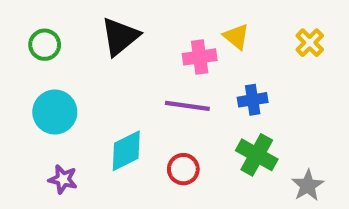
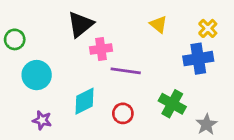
green circle: (45, 45) -> (15, 39), moved
pink cross: (200, 57) -> (101, 49), moved
blue cross: (253, 100) -> (198, 59), moved, size x1.5

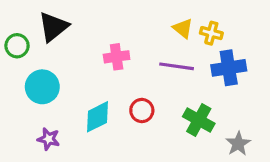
black triangle: (80, 24) -> (53, 27), moved
yellow cross: (208, 28) -> (211, 33), moved, turned -30
purple line: (126, 71) -> (177, 66), moved
red circle: (123, 113) -> (142, 111), moved

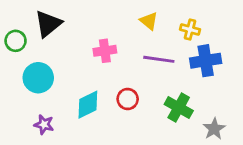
yellow triangle: (183, 28) -> (149, 21), moved

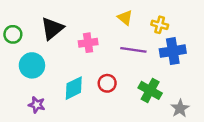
black triangle: (48, 24) -> (52, 28), moved

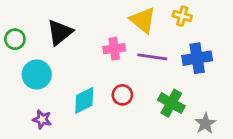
yellow triangle: (125, 18) -> (143, 20), size x1.5
yellow cross: (160, 25) -> (182, 16), moved
pink cross: (88, 43) -> (114, 49), moved

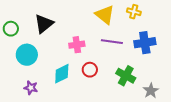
pink cross: (114, 49) -> (77, 45), moved

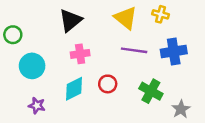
black triangle: (44, 24) -> (70, 20), moved
pink cross: (77, 45) -> (80, 54), moved

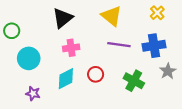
yellow cross: (160, 14) -> (157, 13), moved, turned 32
gray star: (181, 109) -> (168, 71), moved

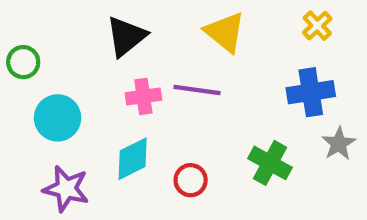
purple line: (119, 45) -> (197, 90), moved
red circle: (96, 74) -> (191, 180), moved
purple star: (33, 93) -> (66, 189), size x1.5

